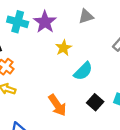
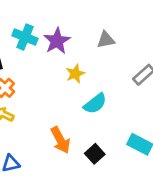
black square: (95, 102) -> (95, 154), moved

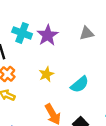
yellow star: (75, 74) -> (46, 74), moved

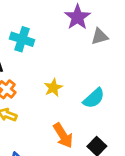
purple star: (48, 35) -> (77, 17), moved

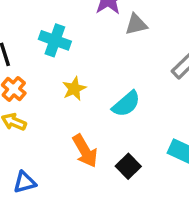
cyan cross: (22, 39) -> (55, 40), moved

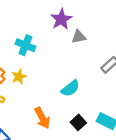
yellow star: (74, 89) -> (19, 77), moved
black square: (128, 166) -> (78, 122), moved

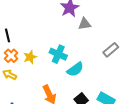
cyan cross: (25, 45) -> (58, 54), moved

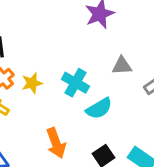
gray triangle: (85, 24) -> (122, 66), moved

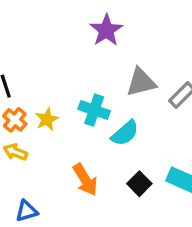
gray triangle: (122, 66) -> (141, 82), size x1.4

